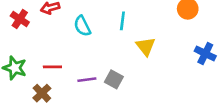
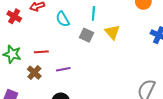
gray square: (114, 79) -> (86, 35), moved
purple line: (87, 80) -> (63, 69), moved

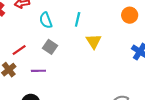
gray square: (86, 35) -> (50, 47), moved
red line: (41, 52) -> (19, 50), turned -40

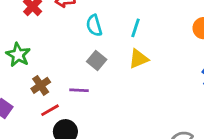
yellow triangle: (94, 41) -> (139, 59), moved, turned 35
red line: (19, 50) -> (50, 110), moved

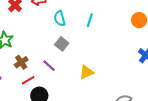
yellow triangle: (139, 59) -> (86, 72), moved
purple line: (79, 90) -> (49, 66), turned 40

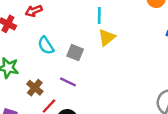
cyan semicircle: (60, 19) -> (46, 45), moved
yellow triangle: (86, 72) -> (107, 37), moved

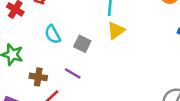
brown cross: (35, 88) -> (38, 77), turned -35

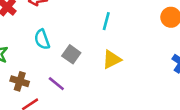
yellow triangle: (116, 30) -> (112, 60), moved

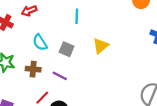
cyan line: (106, 21) -> (77, 16), moved
brown cross: (20, 81) -> (33, 69), moved

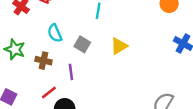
purple line: (60, 76) -> (71, 72), turned 48

